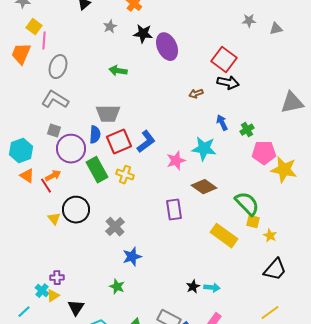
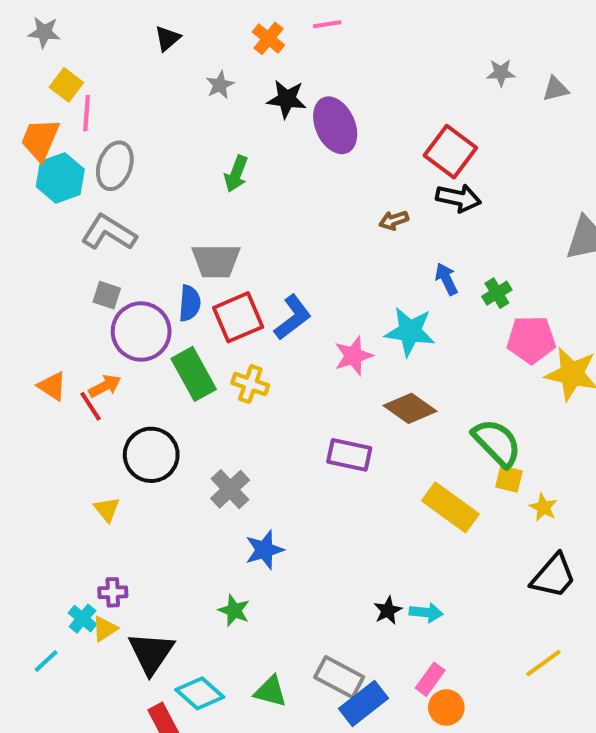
green arrow: (118, 71) -> (236, 174), turned -78
cyan hexagon: (21, 151) -> (60, 178), moved
purple rectangle: (174, 210) -> (349, 455), turned -70
yellow triangle: (54, 219) -> (107, 509), moved
black triangle: (76, 308) -> (151, 653), size x1.4

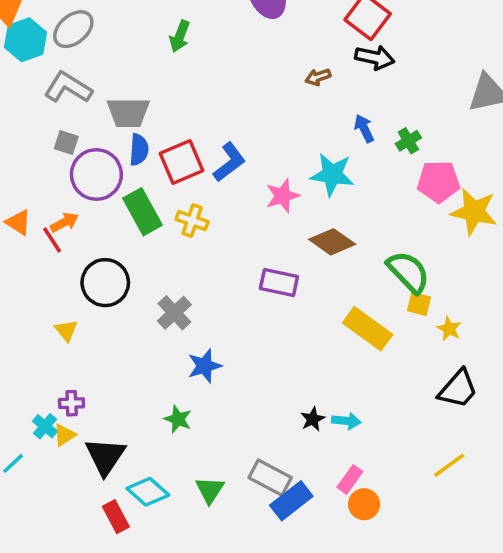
gray ellipse: (115, 166) -> (73, 29), turned 30
gray trapezoid: (216, 261) -> (128, 112), moved
green triangle: (270, 691) -> (210, 490), turned 48

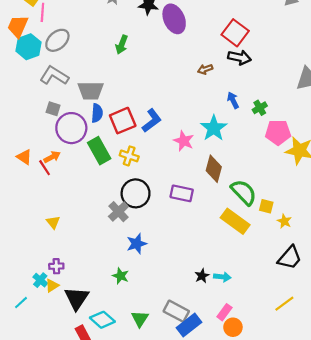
cyan star: (332, 174) -> (214, 128), turned 30
pink star: (283, 196) -> (184, 141), turned -30
brown diamond: (332, 242) -> (214, 169), turned 70
green semicircle: (408, 272) -> (244, 192), moved
black circle: (105, 283) -> (136, 193), moved

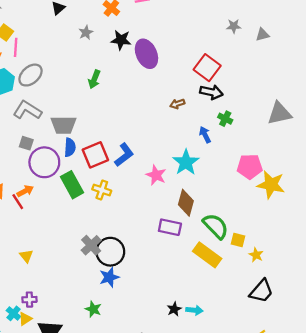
green cross: (260, 108) -> (225, 119), moved, turned -32
black circle: (136, 193) -> (110, 252), moved
purple rectangle: (182, 193) -> (170, 227), moved

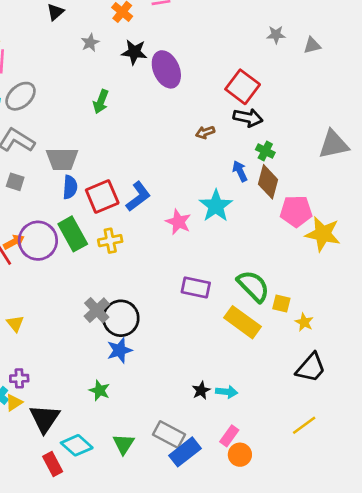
purple circle: (44, 162) -> (38, 241), moved
yellow cross: (102, 190) -> (110, 241), turned -30
brown diamond: (186, 203) -> (268, 182), moved

